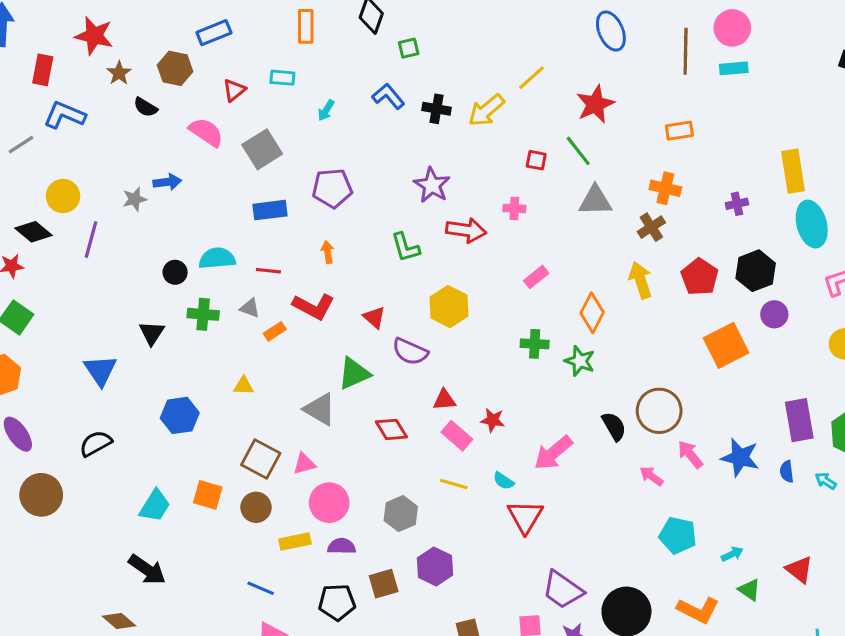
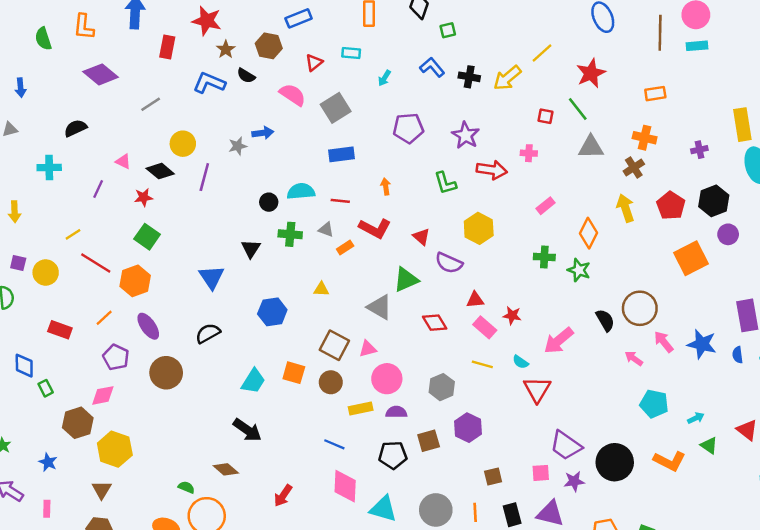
blue L-shape: (65, 115) -> (209, 83), moved
purple pentagon: (332, 188) -> (408, 128), moved

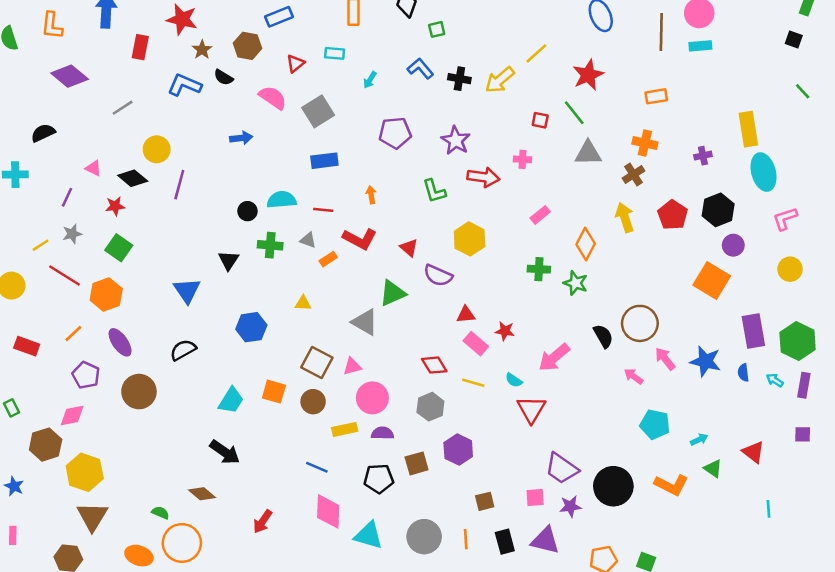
gray star: (238, 146) -> (72, 234), moved
orange square: (691, 258) -> (712, 281), moved, turned -32
red diamond: (435, 323) -> (434, 365), moved
brown triangle: (102, 490) -> (92, 516), moved, size x1.5

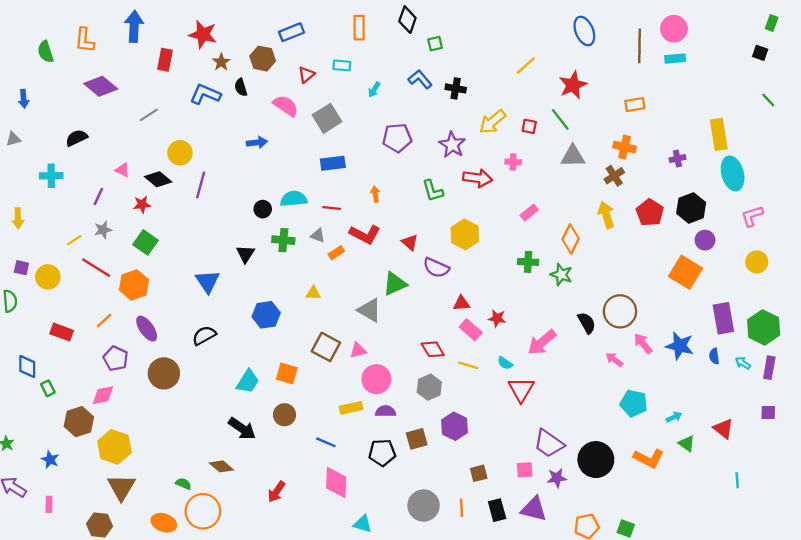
black semicircle: (224, 77) -> (241, 87), turned 42
yellow arrow: (500, 80) -> (492, 122), moved
brown circle: (313, 402) -> (285, 415), moved
cyan triangle: (369, 535) -> (363, 524), moved, size x0.7

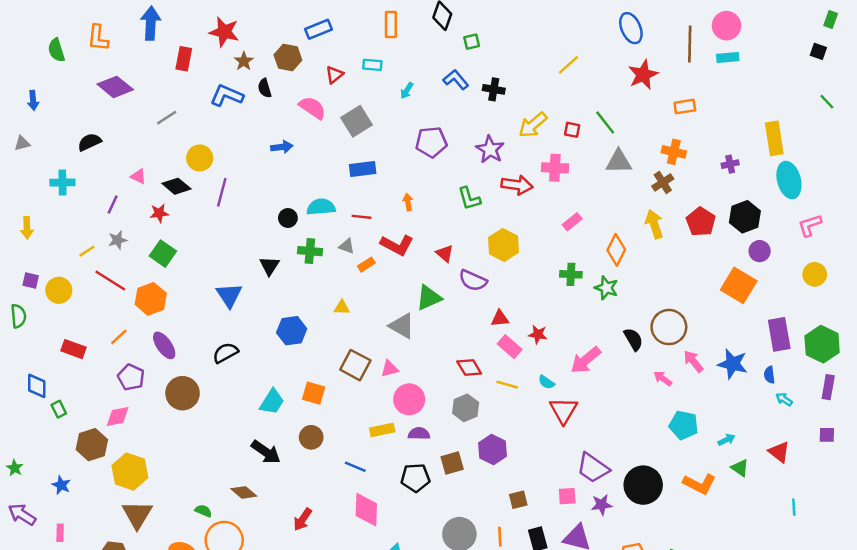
red star: (573, 85) -> (643, 75), moved
pink cross: (513, 162) -> (555, 168), size x1.5
cyan arrow: (743, 363) -> (784, 399), moved

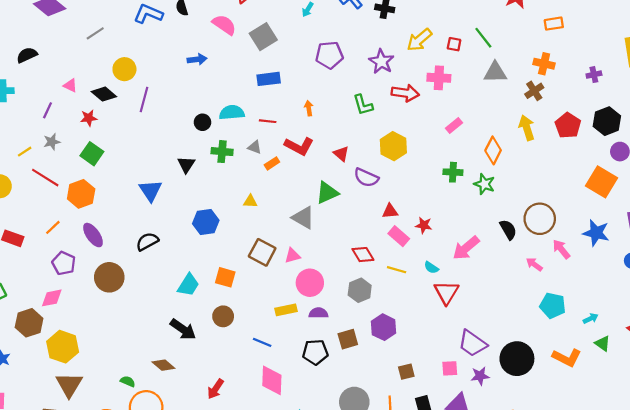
blue star: (733, 364) -> (596, 233), moved

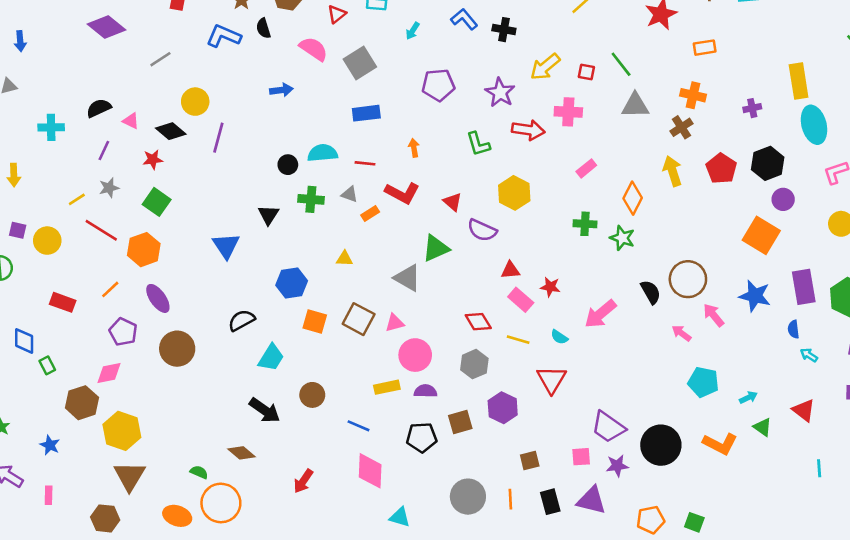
black semicircle: (27, 55) -> (99, 108), moved
black semicircle: (147, 242) -> (242, 320), moved
orange square: (225, 277) -> (315, 322), moved
red triangle: (446, 292) -> (552, 379), moved

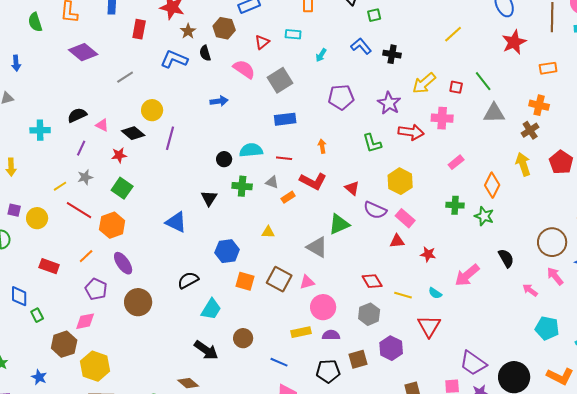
blue triangle: (226, 246) -> (176, 222), turned -30
brown circle: (688, 279) -> (552, 242), moved
pink rectangle: (521, 300) -> (405, 218), moved

